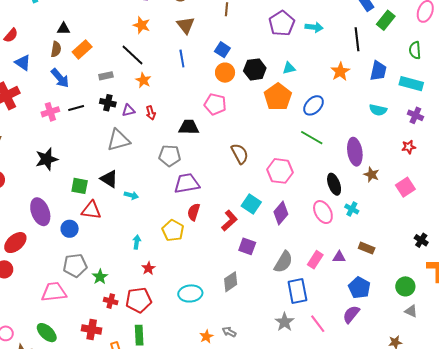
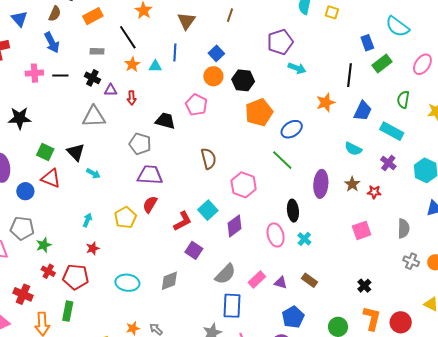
cyan arrow: (314, 27) -> (297, 68), moved
orange rectangle: (82, 49) -> (93, 16), moved
cyan triangle: (289, 68) -> (155, 66), moved
brown star: (371, 175) -> (352, 184), moved

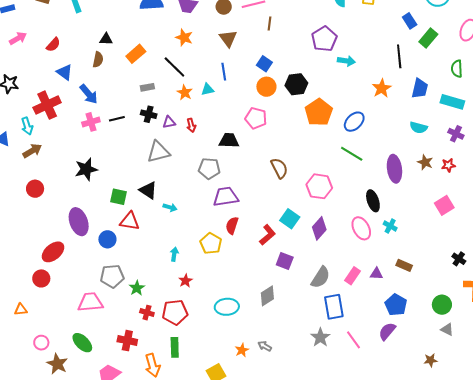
blue arrow: (52, 43) -> (89, 94), moved

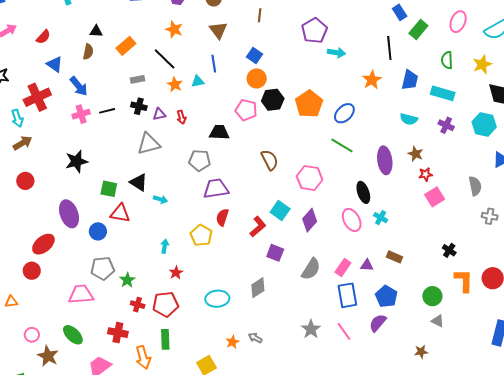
black hexagon: (296, 84) -> (273, 100), moved
red star: (448, 165) -> (426, 174), moved
blue rectangle: (334, 307) -> (347, 295), moved

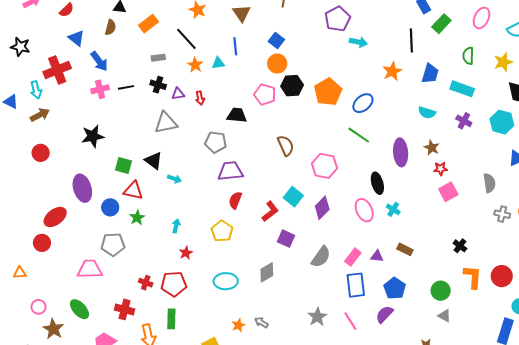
yellow pentagon: (201, 235) -> (222, 231), moved
green star: (127, 280) -> (137, 218), moved

